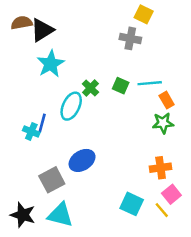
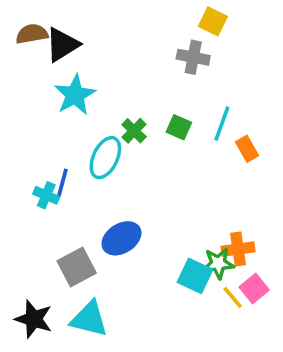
cyan line: (150, 83) -> (222, 124), turned -65
green star: (163, 123) -> (218, 263), moved
cyan square: (132, 204) -> (195, 276), moved
yellow line: (162, 210) -> (233, 297), moved

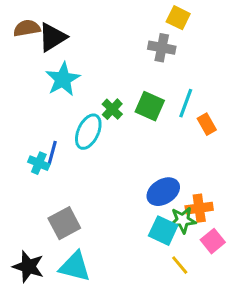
green square: (179, 127) -> (150, 106), size x1.4
blue ellipse: (121, 238) -> (163, 192), moved
yellow line: (233, 297) -> (180, 265), moved

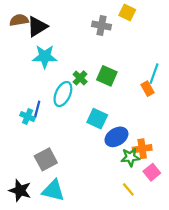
gray cross: (162, 48) -> (101, 25), moved
cyan star: (63, 79) -> (45, 57), turned 30
cyan line: (186, 103) -> (154, 74), moved
cyan square: (163, 231) -> (97, 119), moved

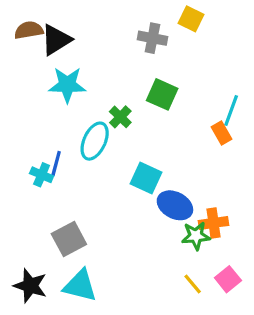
green square: (107, 76) -> (162, 94), moved
blue ellipse: (116, 137) -> (175, 205), turned 60
pink square: (152, 172) -> (228, 279), moved

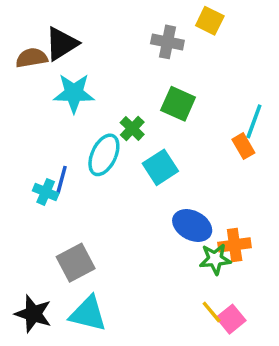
brown semicircle: (29, 30) -> (32, 58), moved
cyan square: (146, 178) -> (160, 167), moved, turned 32
pink square: (228, 279) -> (231, 319), moved

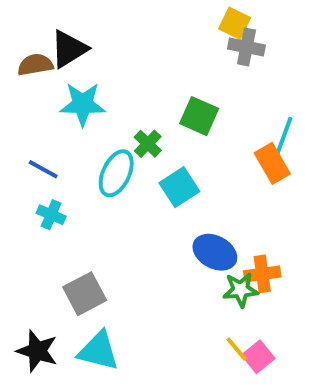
gray cross: (167, 42) -> (246, 47), moved
orange rectangle: (243, 146) -> (272, 163), size x1.4
blue line: (62, 180) -> (43, 169), moved, turned -76

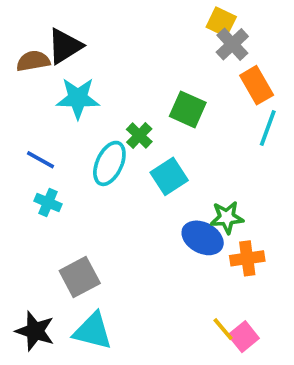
gray cross: (246, 47) -> (232, 44), turned 36
orange rectangle: (272, 163) -> (257, 85), moved
green star: (241, 290) -> (227, 217), moved

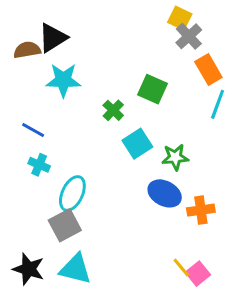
cyan ellipse: (109, 163) -> (72, 193), moved
green star: (227, 217) -> (175, 157), moved

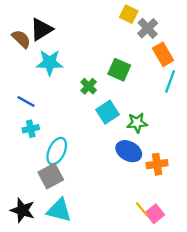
yellow square: (180, 18) -> (129, 14), moved
brown semicircle: (27, 50) -> (21, 39), turned 54
cyan cross: (39, 165) -> (31, 129), turned -35

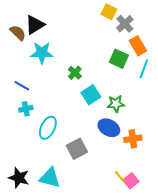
green square: (119, 70) -> (119, 59), moved
gray square: (51, 176) -> (77, 149), moved

